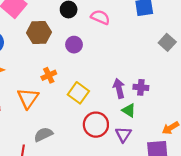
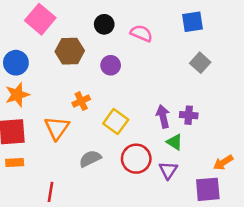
gray square: (167, 42) -> (200, 63), moved
gray semicircle: (43, 134) -> (90, 159), moved

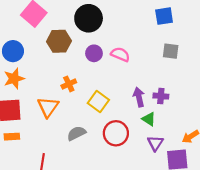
black circle: (104, 24) -> (89, 18), size x1.6
pink semicircle: (141, 33) -> (120, 54), moved
gray square: (200, 63) -> (171, 51), turned -35
purple triangle: (168, 170) -> (155, 143), moved

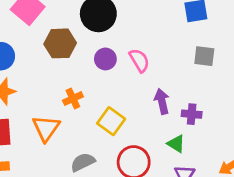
pink semicircle: (120, 54) -> (139, 60), turned 36
purple arrow: (139, 97) -> (162, 101), moved

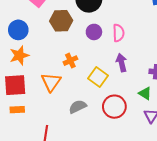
pink semicircle: (139, 60) -> (118, 33), turned 30
purple arrow: (162, 101) -> (122, 63), moved

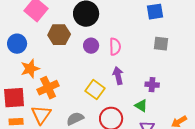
orange star: (19, 55) -> (30, 69), moved
orange cross: (70, 61) -> (48, 88), moved, size x1.5
orange triangle: (51, 82) -> (41, 115), moved

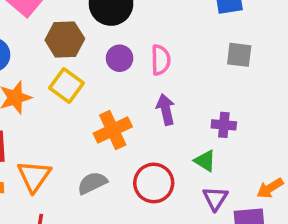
orange cross: (48, 88) -> (113, 130), moved
yellow square: (95, 90) -> (67, 86), moved

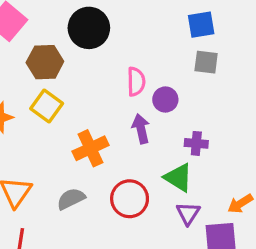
gray square: (239, 55) -> (206, 62), moved
purple circle: (120, 58) -> (165, 99), moved
green triangle: (205, 161) -> (178, 178), size x1.4

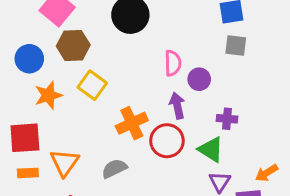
brown hexagon: (45, 62) -> (73, 46), moved
red circle: (130, 199) -> (167, 141), moved

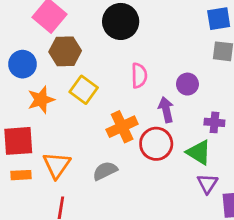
pink semicircle: (173, 63) -> (139, 76), moved

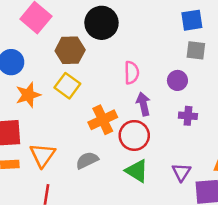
brown hexagon: (65, 51) -> (70, 50), moved
pink semicircle: (139, 76) -> (132, 73), moved
purple circle: (187, 84) -> (177, 80), moved
green triangle: (199, 152) -> (137, 171), moved

